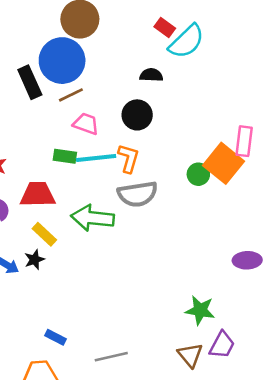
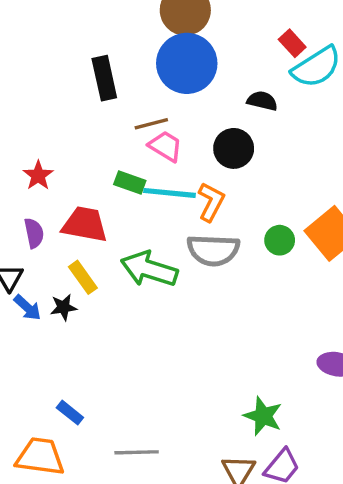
blue circle: (62, 61) -> (187, 63), moved
brown line: (71, 95) -> (151, 124), moved
green circle: (198, 174) -> (280, 240), moved

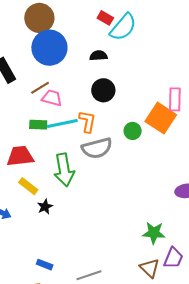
black circle: (234, 148) -> (103, 90), moved
green arrow: (149, 269) -> (64, 170), turned -100
black star: (63, 307) -> (45, 207), moved

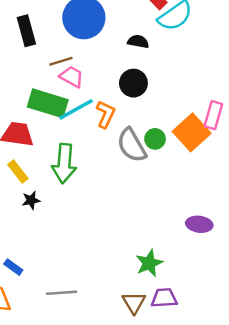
cyan line: (62, 124) -> (76, 109), turned -32
green rectangle: (38, 125) -> (48, 103), size x1.8
gray semicircle: (97, 148) -> (132, 145), moved, turned 60
green star: (154, 233) -> (149, 263), turned 30
purple trapezoid: (173, 258) -> (164, 298), turned -130

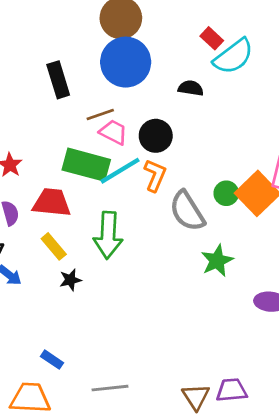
black circle: (133, 83) -> (156, 136), moved
green circle: (155, 139) -> (226, 193), moved
green star: (149, 263) -> (217, 261), moved

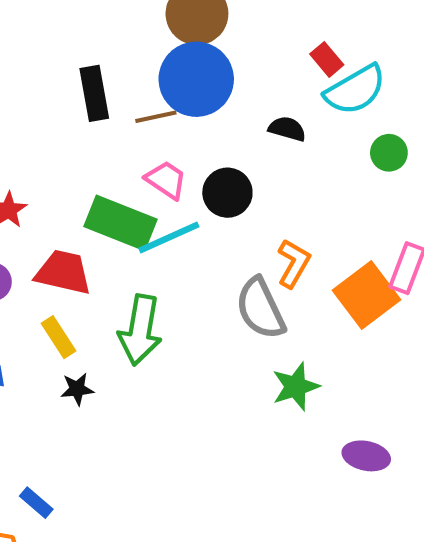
brown line: (100, 115) -> (156, 117), moved
orange L-shape: (155, 175) -> (294, 263), moved
green circle: (226, 193) -> (389, 153), moved

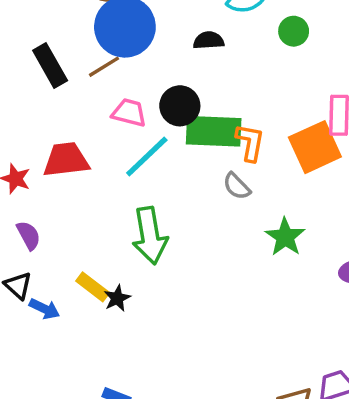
green rectangle: (121, 223) -> (214, 131), moved
red trapezoid: (63, 272) -> (66, 160), moved
orange square: (366, 295) -> (315, 147), turned 32
gray semicircle: (260, 308) -> (237, 186), size x0.6
yellow rectangle: (59, 337) -> (93, 287), moved

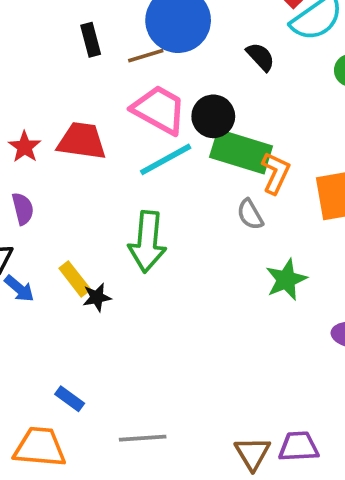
black semicircle: (209, 40) -> (260, 57), turned 36
black rectangle: (50, 65) -> (91, 40), size x0.7
pink trapezoid: (129, 113) -> (159, 110), size x1.5

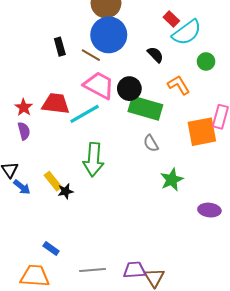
brown line: (146, 56) -> (91, 55), turned 48
cyan line: (166, 159) -> (85, 114), moved
orange L-shape: (276, 173) -> (179, 85), moved, turned -55
purple semicircle: (23, 209) -> (24, 131), moved
purple trapezoid: (299, 447) -> (134, 270), moved

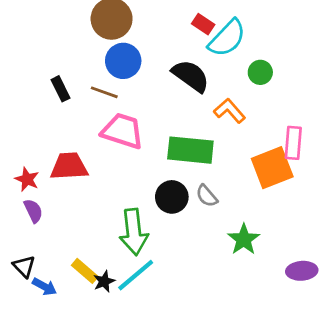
blue circle: (109, 35) -> (123, 61), size x0.7
black semicircle: (155, 55) -> (191, 76), size x1.6
black circle: (129, 89) -> (172, 197), moved
cyan line: (85, 114) -> (136, 275), moved

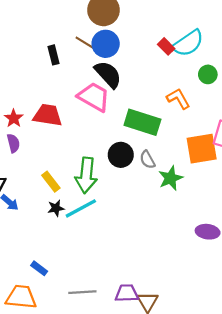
red rectangle: (203, 24) -> (166, 46), moved
black semicircle: (191, 76) -> (108, 74), moved
brown line: (104, 92) -> (85, 43), moved
green star: (244, 239) -> (171, 178), moved
yellow rectangle: (85, 271) -> (51, 182), moved

